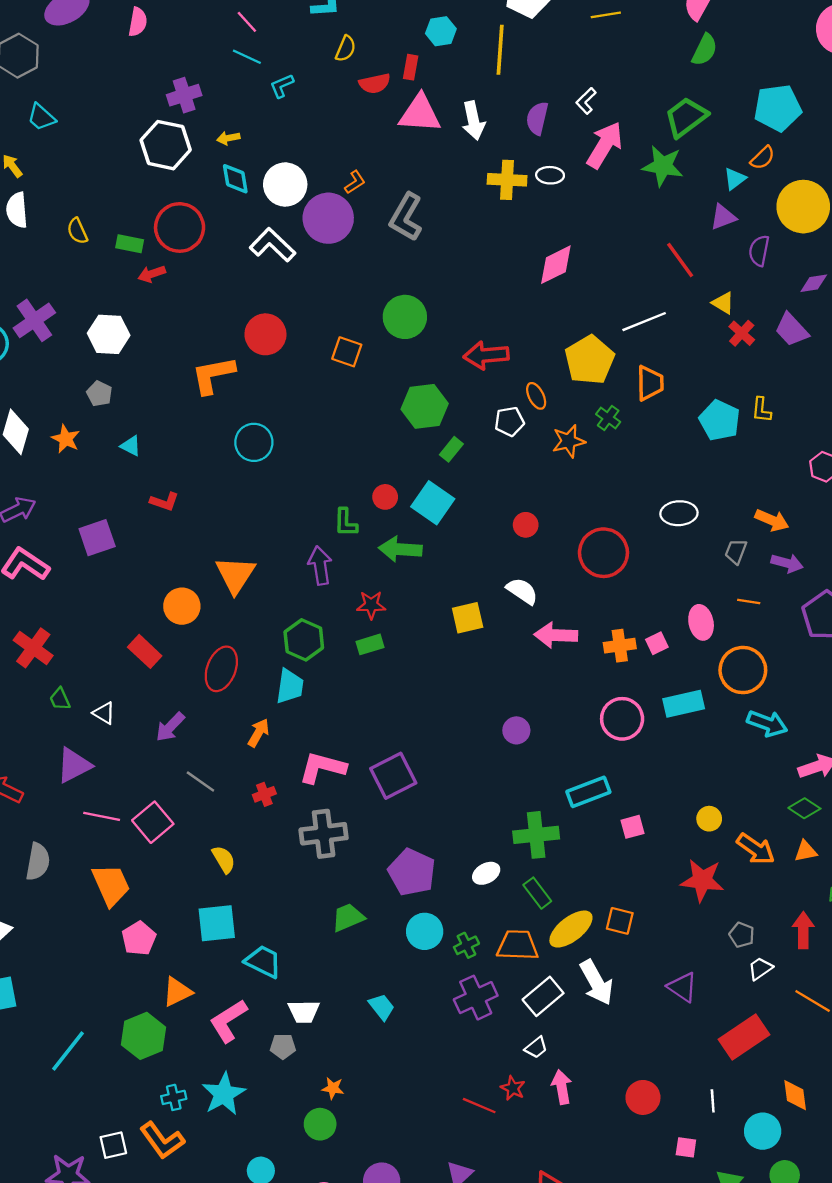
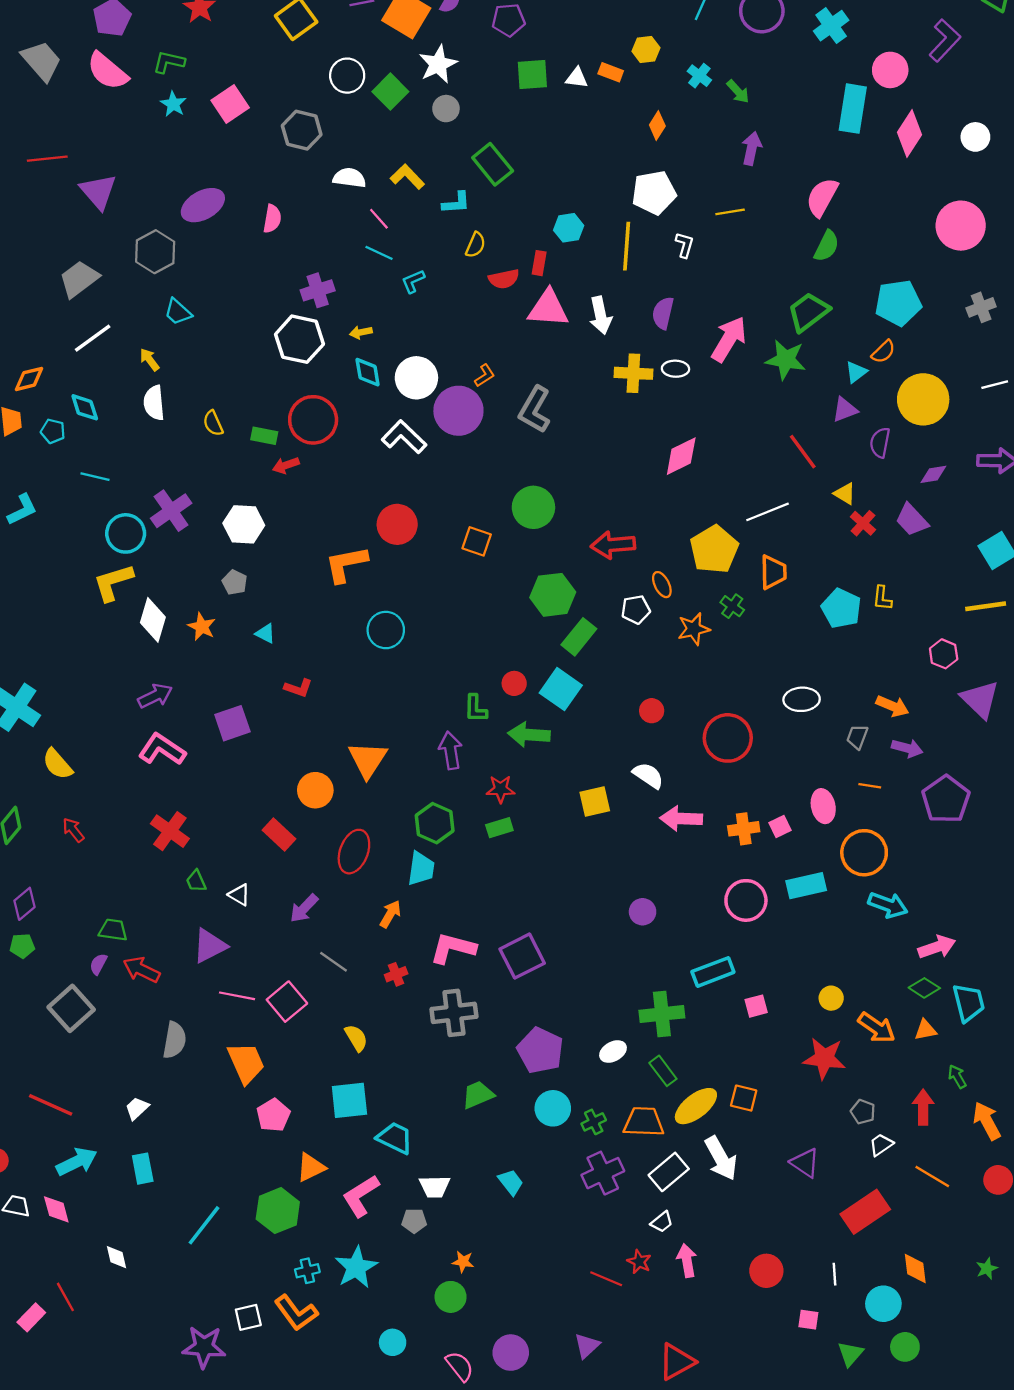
white L-shape: (586, 101) -> (685, 245), moved, turned 150
green rectangle: (451, 449) -> (579, 637), size x1.5

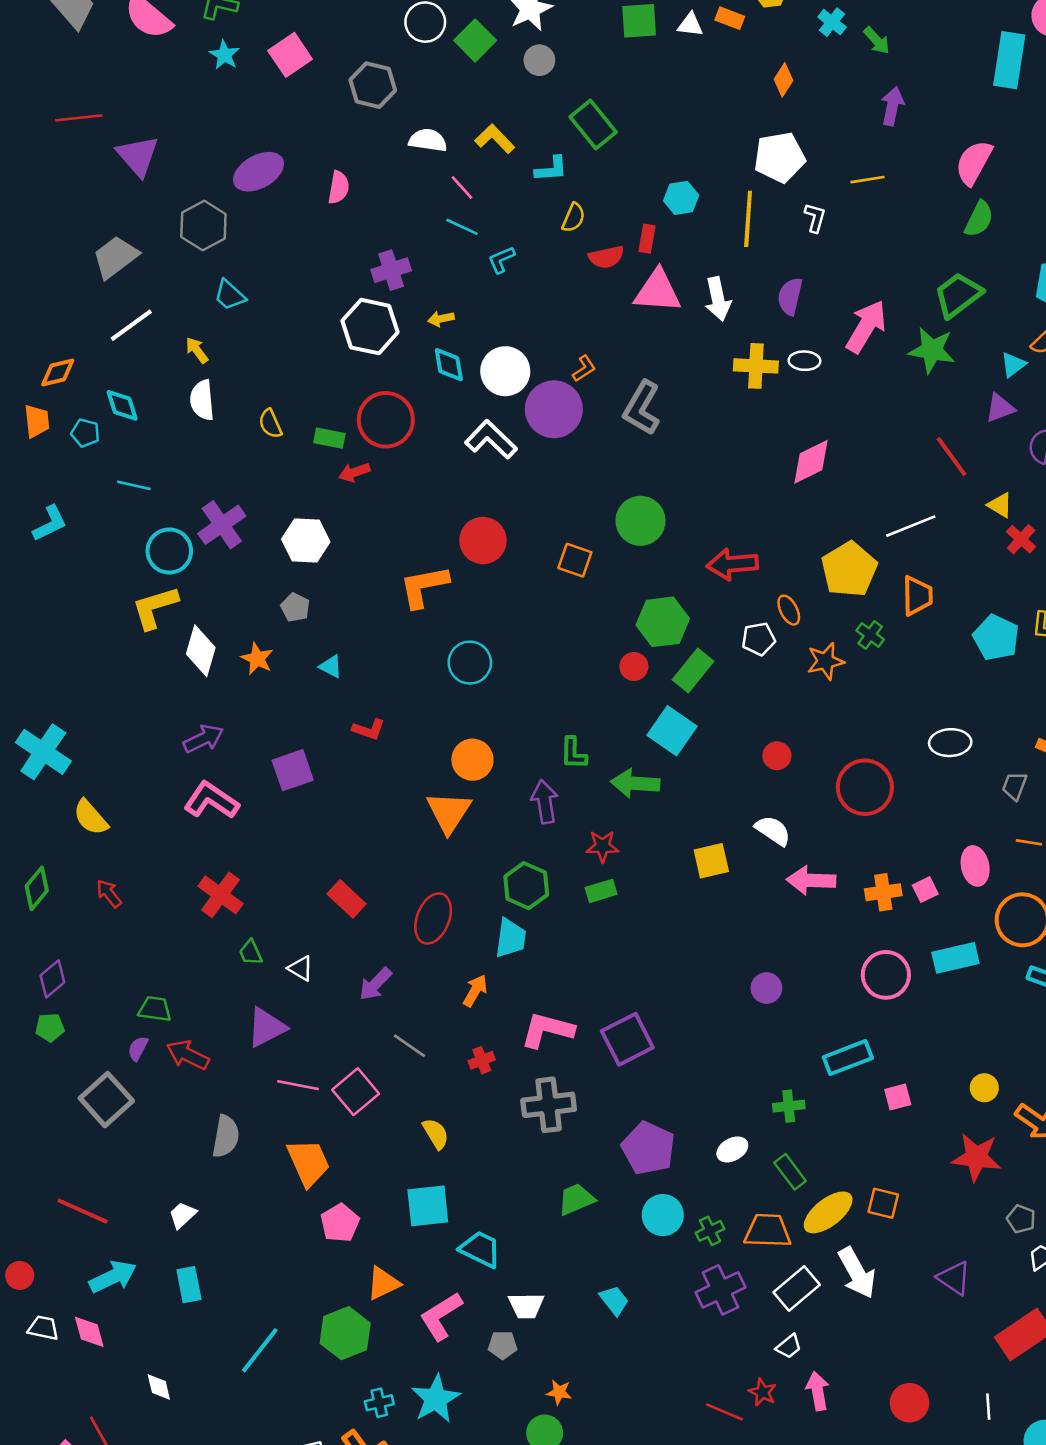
red circle: (514, 683) -> (634, 666), moved
orange circle: (315, 790) -> (472, 760), moved
green cross: (662, 1014) -> (789, 1106), size x0.6

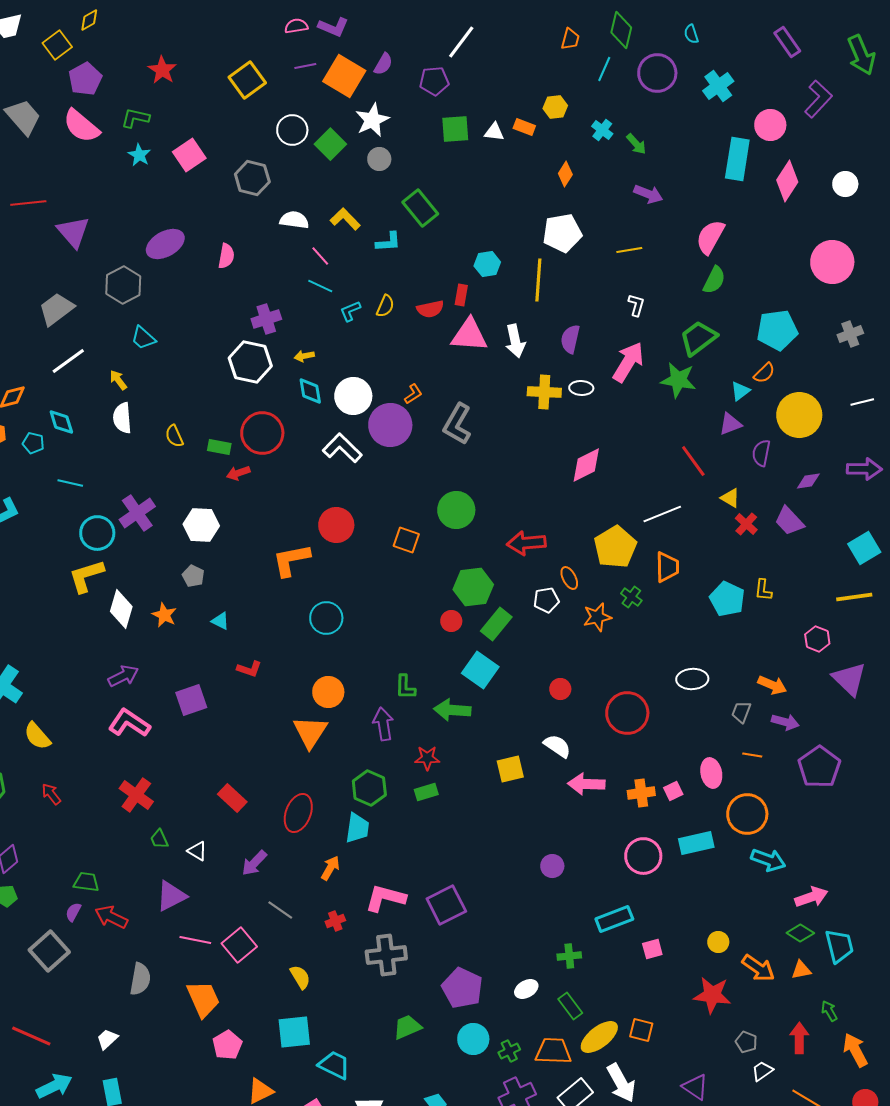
purple arrow: (892, 106) -> (648, 194), turned 100
yellow semicircle: (574, 218) -> (385, 306), moved
white L-shape: (815, 218) -> (636, 305), moved

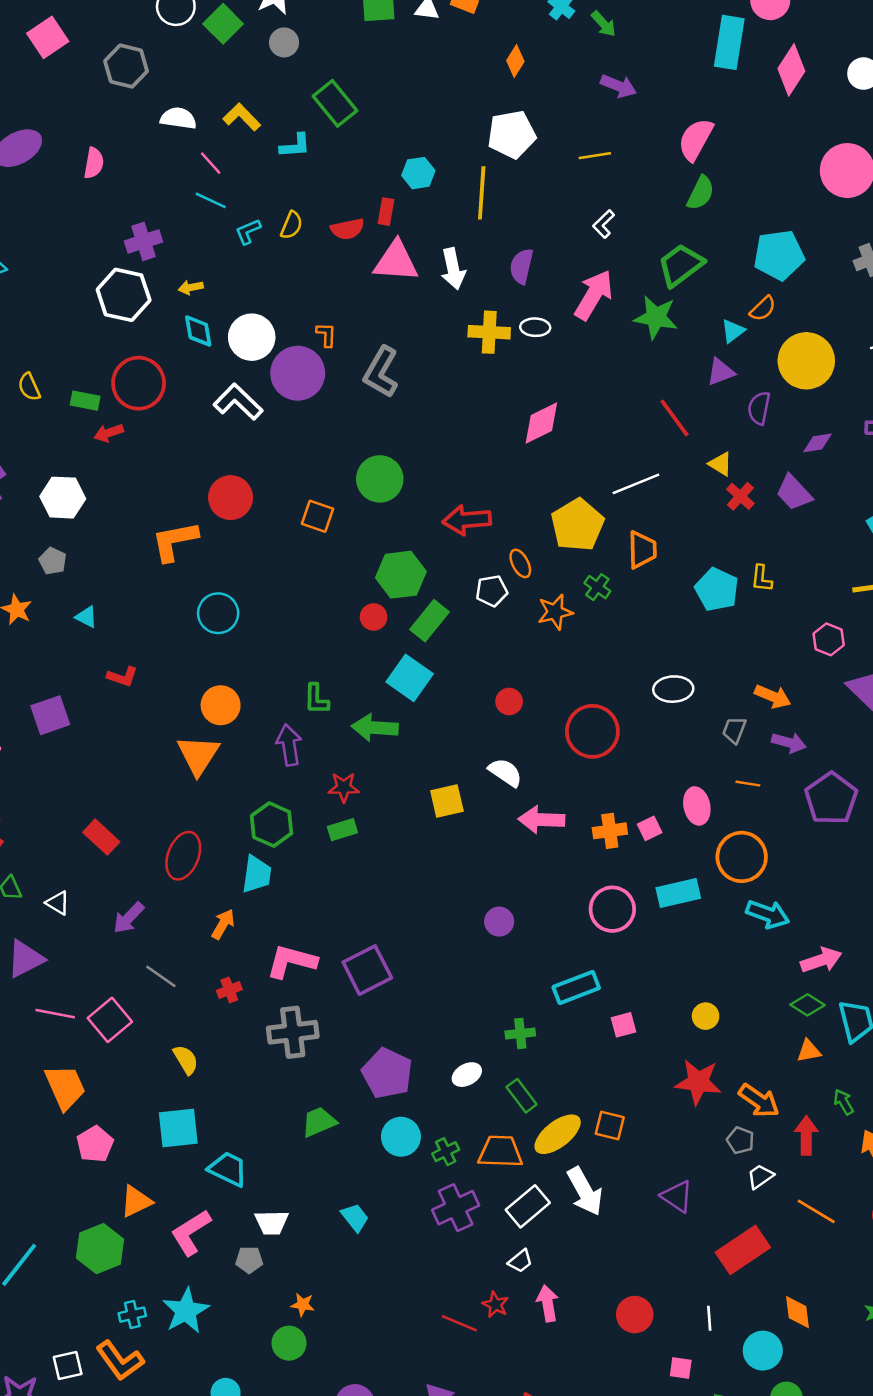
white L-shape: (636, 305) -> (604, 224), turned -150
orange L-shape: (413, 394) -> (326, 335), turned -55
orange arrow: (758, 968) -> (759, 1101), moved

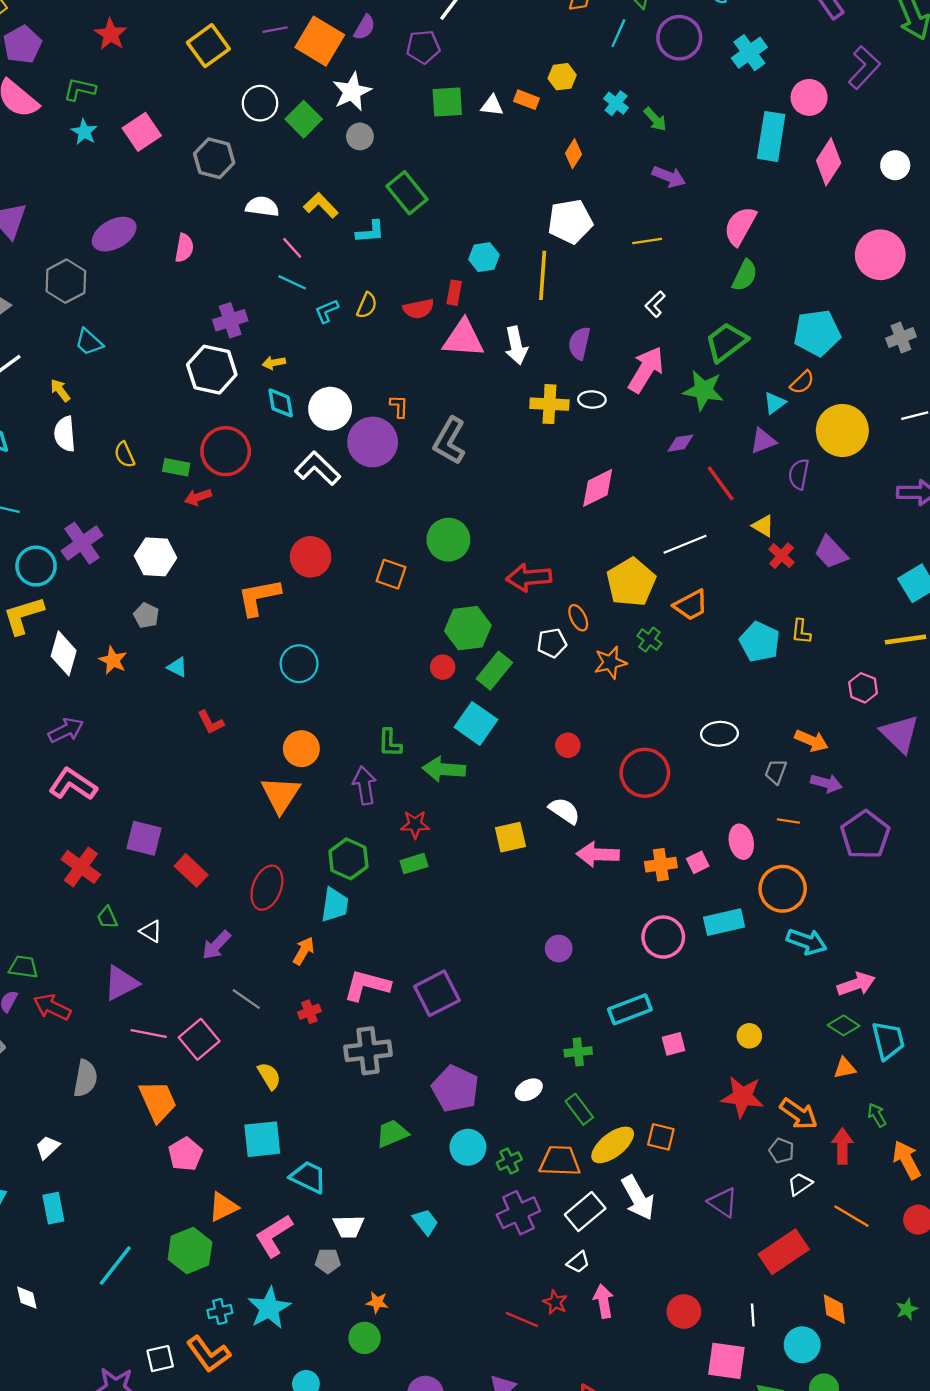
purple diamond: (817, 443) -> (680, 443), moved
orange trapezoid: (642, 550) -> (691, 605), turned 63
red L-shape: (122, 677) -> (211, 722), turned 44
purple square: (50, 715) -> (144, 838), moved, turned 33
pink square: (681, 1368) -> (726, 1361), size x1.8

